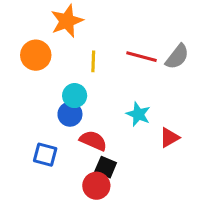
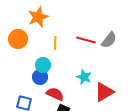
red triangle: (169, 138) -> (104, 92), size x1.5

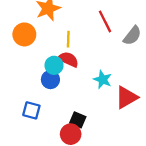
red line: (86, 40) -> (105, 21), moved, turned 48
red semicircle: (55, 94) -> (68, 59), moved

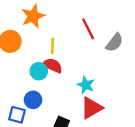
blue circle: (50, 80) -> (33, 100), moved
red triangle: (126, 97) -> (92, 108), moved

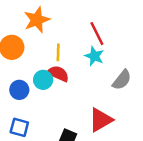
gray semicircle: (114, 43) -> (122, 80), moved
cyan star: (86, 85) -> (94, 56), moved
blue circle: (33, 100) -> (19, 90), moved

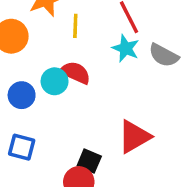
yellow line: (58, 52) -> (75, 26), moved
gray semicircle: (122, 80) -> (164, 55), moved, turned 80

